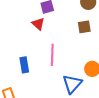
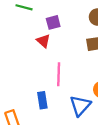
blue rectangle: (24, 65) -> (42, 100), moved

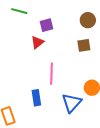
red triangle: (43, 41) -> (37, 42), turned 40

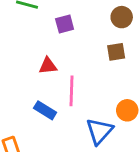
red triangle: (37, 42) -> (48, 66), moved, turned 32
blue rectangle: (36, 98) -> (45, 110), moved, turned -49

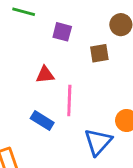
purple square: (65, 24) -> (62, 32), turned 30
brown square: (116, 52) -> (99, 53), moved

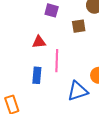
blue rectangle: (42, 120) -> (37, 75), turned 63
blue triangle: (98, 142) -> (78, 91), turned 30

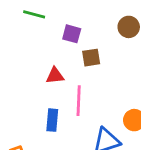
brown square: (79, 26) -> (91, 58), moved

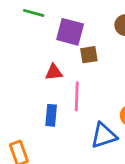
purple square: (72, 34) -> (70, 32), size x1.5

